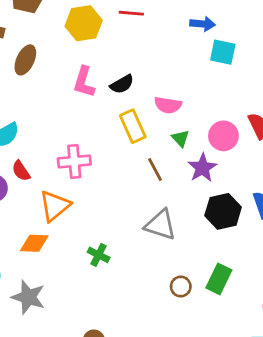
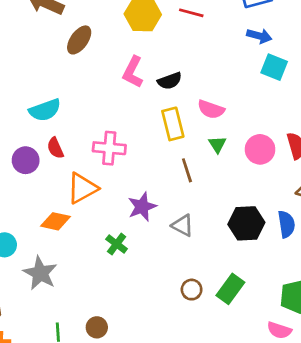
purple star: (202, 168) -> (142, 207), moved
gray triangle: (160, 225) -> (183, 225), size x0.7

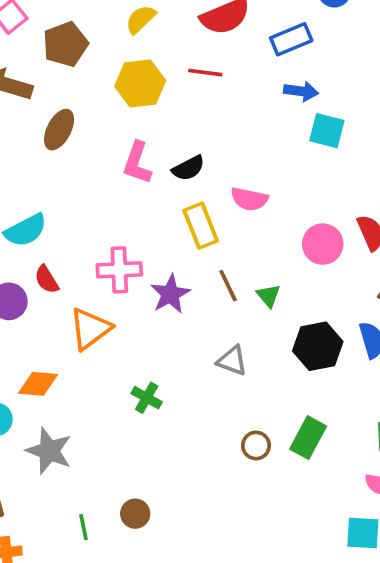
green triangle: (217, 144) -> (268, 296), moved
purple star: (142, 207) -> (170, 294), moved
orange diamond: (55, 221) -> (38, 384), moved

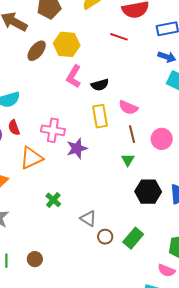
yellow hexagon: (140, 83) -> (67, 44), moved
brown line: (228, 286) -> (132, 134), moved
gray triangle: (232, 361) -> (88, 218), moved

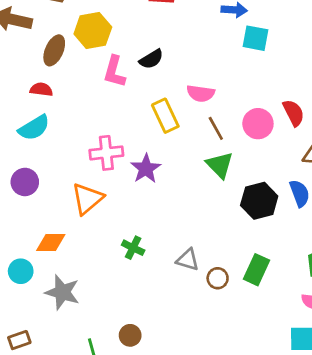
black semicircle: (100, 85) -> (151, 59), moved
red semicircle: (14, 128) -> (41, 89), moved, turned 133
green triangle: (128, 160) -> (220, 165), size x1.5

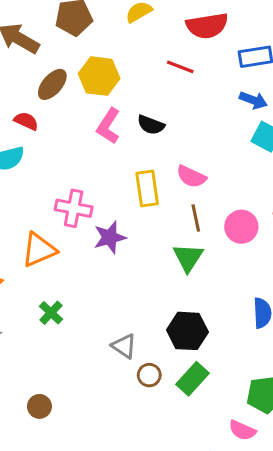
black semicircle: (151, 59) -> (151, 125), turned 35
black hexagon: (259, 201) -> (187, 331), moved
green cross: (133, 248) -> (51, 313), moved

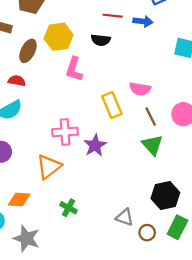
blue arrow: (253, 100) -> (143, 21), moved
black semicircle: (151, 125) -> (101, 40), moved

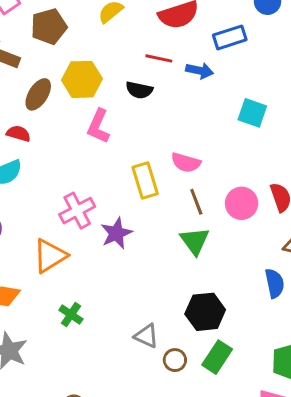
pink cross: (65, 132) -> (77, 211), turned -30

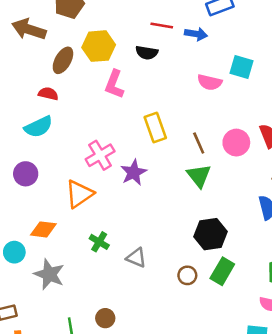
pink semicircle: (186, 163) -> (210, 82), moved
gray triangle: (146, 336) -> (136, 258), moved

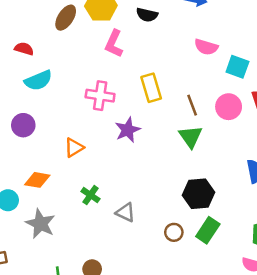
cyan square: (242, 67) -> (237, 67), moved
red semicircle: (48, 94) -> (24, 49), moved
pink cross: (100, 155) -> (100, 96), moved, turned 36
orange triangle: (79, 194) -> (74, 148), size x0.7

